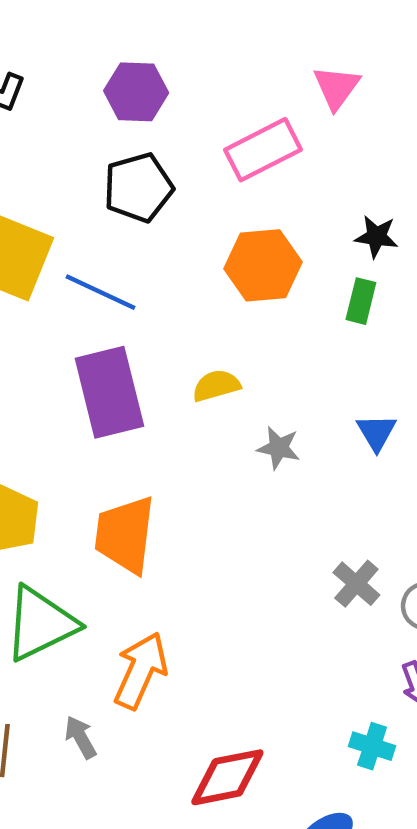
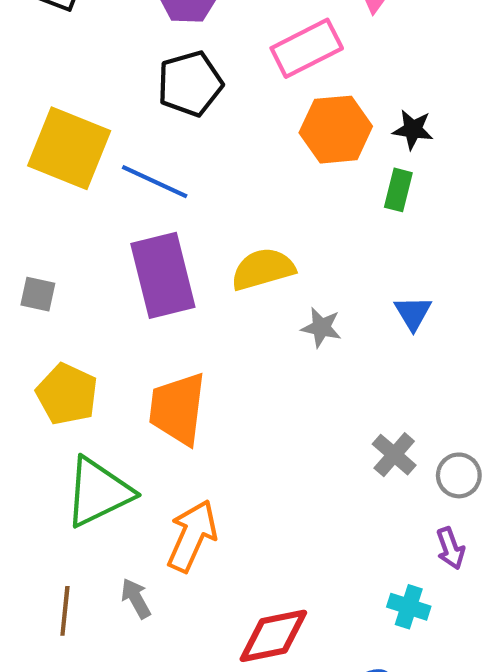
orange hexagon: (263, 265) -> (336, 130), moved
yellow semicircle: (216, 386) -> (263, 269), size x1.4

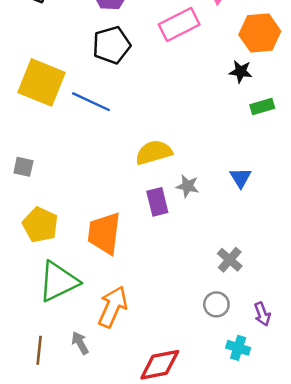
orange hexagon: (336, 130) -> (260, 33), moved
green rectangle: (398, 190) -> (262, 107), moved, turned 60
purple rectangle: (163, 275) -> (157, 202), moved, size x0.6
gray circle: (459, 475) -> (216, 304), moved

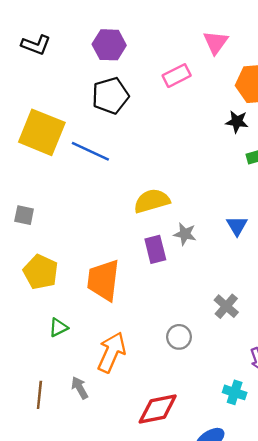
pink rectangle: (179, 25) -> (177, 76), size x0.7
green triangle: (58, 281) -> (58, 327), size x0.5
gray circle: (216, 304) -> (179, 337), moved

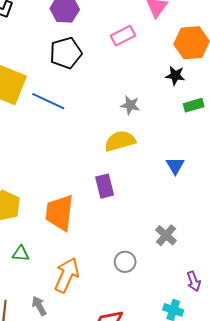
yellow semicircle: (152, 201) -> (120, 141), moved
gray star: (185, 234) -> (130, 105), moved
green triangle: (58, 327) -> (21, 254), turned 30

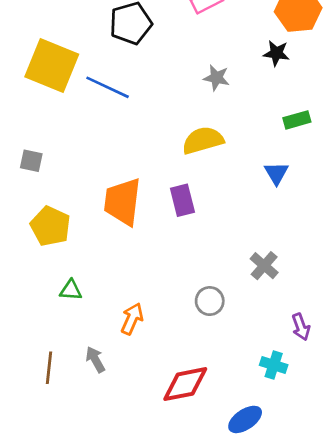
gray star: (130, 105) -> (216, 78), moved
green rectangle: (194, 105) -> (297, 120), moved
orange trapezoid: (60, 213) -> (123, 202), moved
orange arrow: (67, 275) -> (132, 319), size x0.7

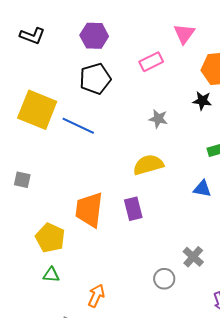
blue triangle: (276, 173) -> (202, 189), turned -48
yellow pentagon: (50, 226) -> (50, 238), moved
gray circle: (210, 301) -> (164, 279), moved

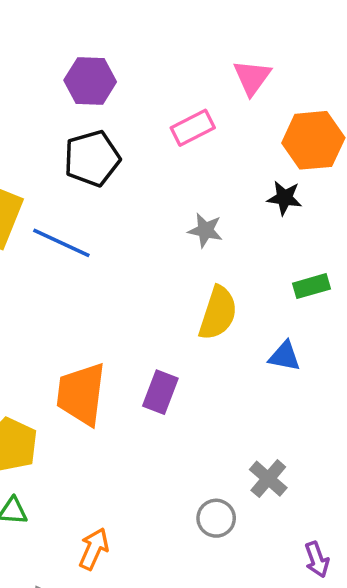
yellow semicircle: (148, 165) -> (218, 313), moved, turned 124
purple rectangle: (133, 209) -> (160, 392), turned 35

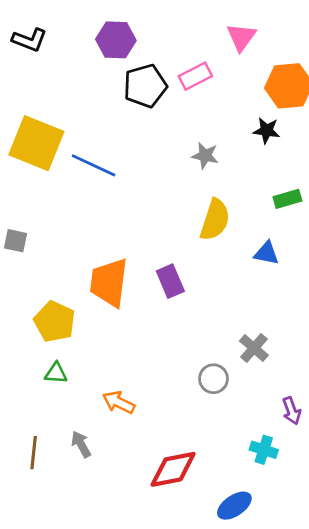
black pentagon: (92, 158) -> (145, 86), moved
purple rectangle: (160, 392) -> (170, 281), turned -44
orange arrow: (94, 549) -> (119, 402), turned -88

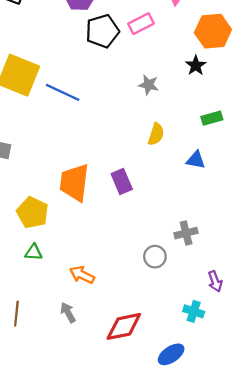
black star: (266, 131) -> (196, 65), turned 30
yellow semicircle: (215, 220) -> (156, 134), size x0.7
gray cross: (254, 348) -> (186, 233), turned 35
gray arrow: (81, 444) -> (68, 312), moved

